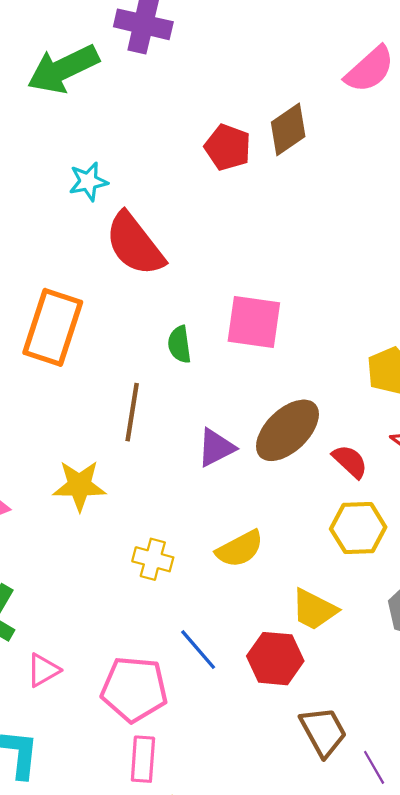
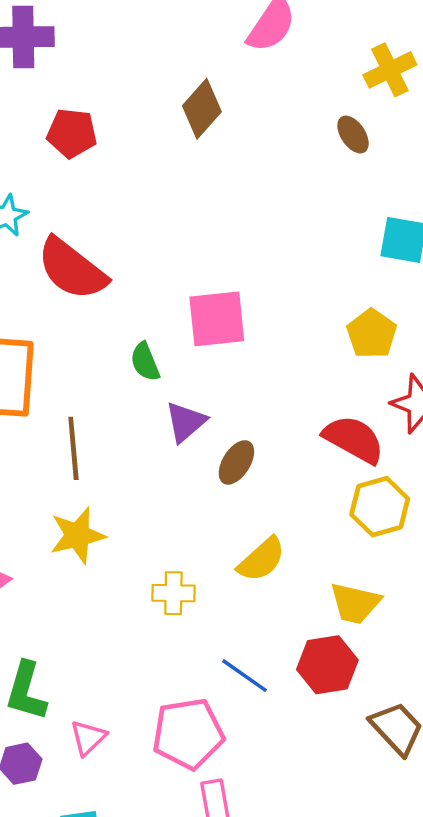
red pentagon: (228, 147) -> (72, 133), moved
brown line: (132, 412) -> (73, 448), moved
brown ellipse: (287, 430) -> (236, 462), moved, size x0.6
purple triangle: (216, 448) -> (186, 422), moved
red semicircle: (350, 461) -> (354, 439), size x1.5

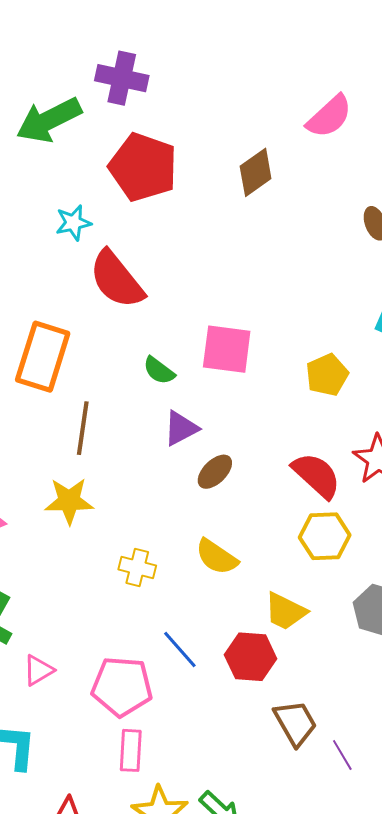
red pentagon: (72, 133) -> (143, 167), size x1.6
yellow pentagon: (372, 334) -> (327, 375), moved
green semicircle: (145, 362) -> (159, 371), turned -44
yellow semicircle: (261, 559) -> (217, 557), turned 63

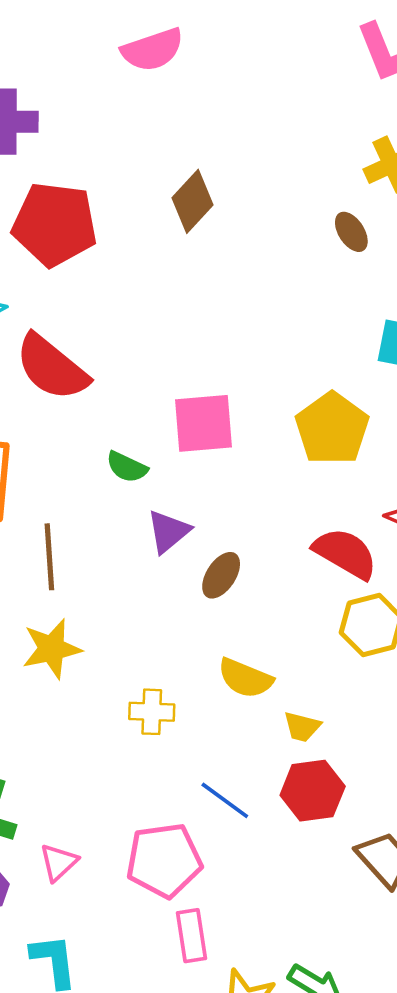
pink semicircle: (329, 116) -> (153, 50), moved, turned 36
yellow pentagon: (327, 375) -> (332, 429), size x1.4
yellow trapezoid: (285, 611) -> (302, 727), moved, size x0.7

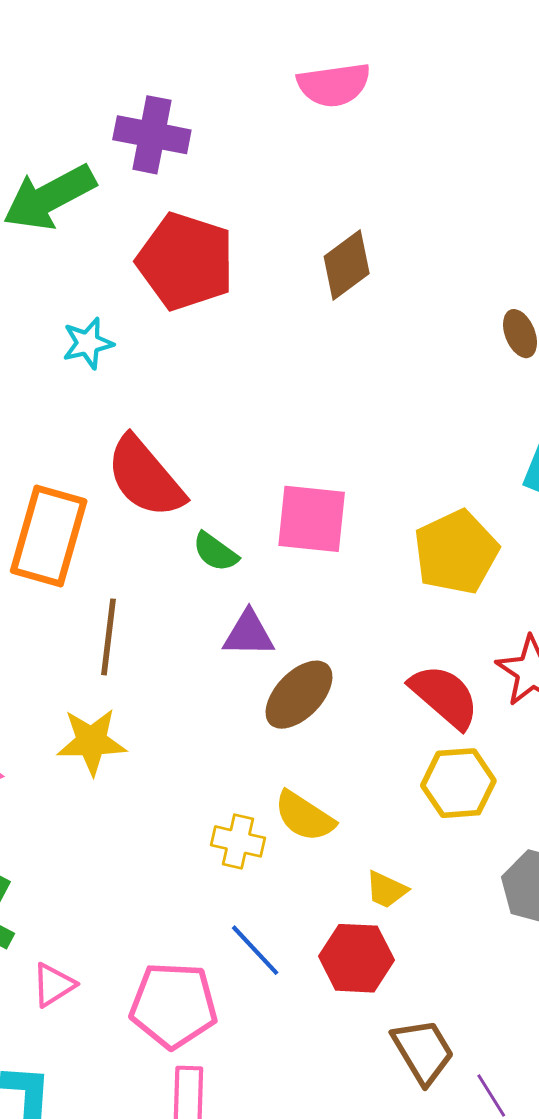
red semicircle: (52, 367) -> (145, 477), moved
purple triangle: (168, 531) -> (249, 634), turned 30
brown ellipse: (221, 575) -> (299, 695), size x1.4
yellow cross: (152, 712) -> (238, 841), moved
yellow trapezoid: (302, 727) -> (386, 890), moved

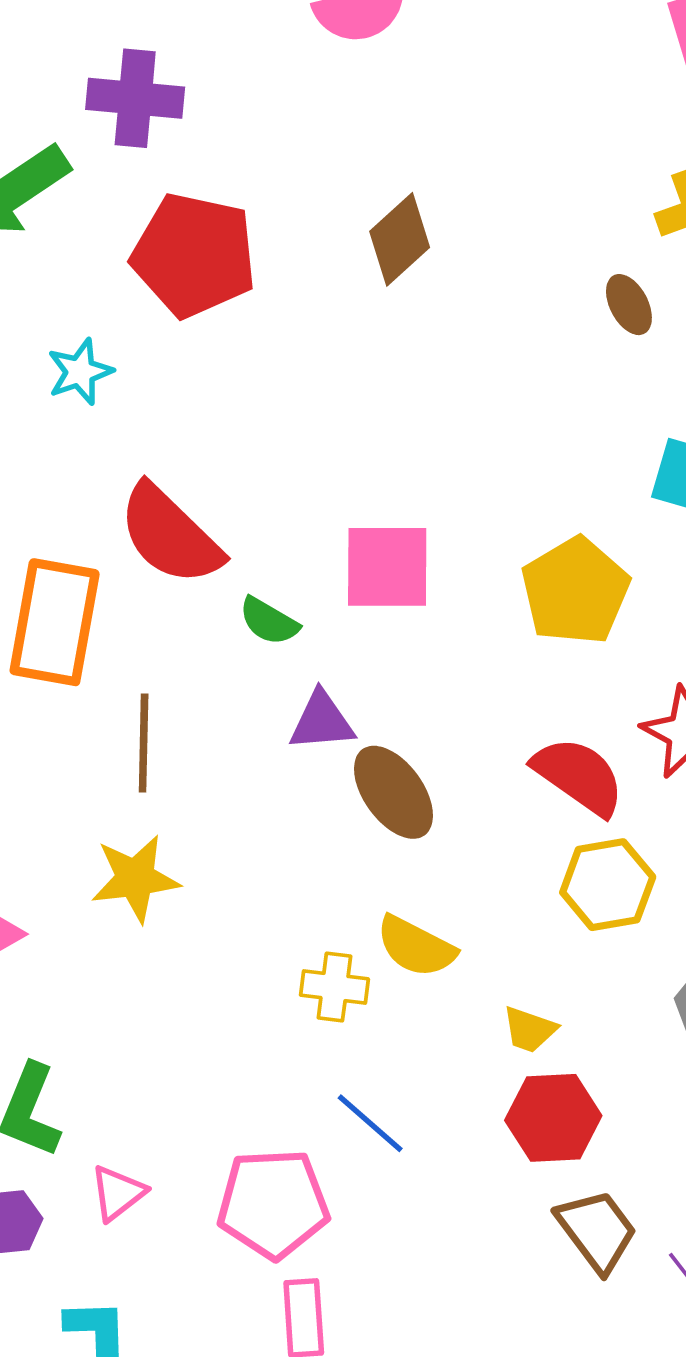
brown ellipse: (299, 695) -> (393, 792), turned -74
red hexagon: (356, 958) -> (553, 1118), moved

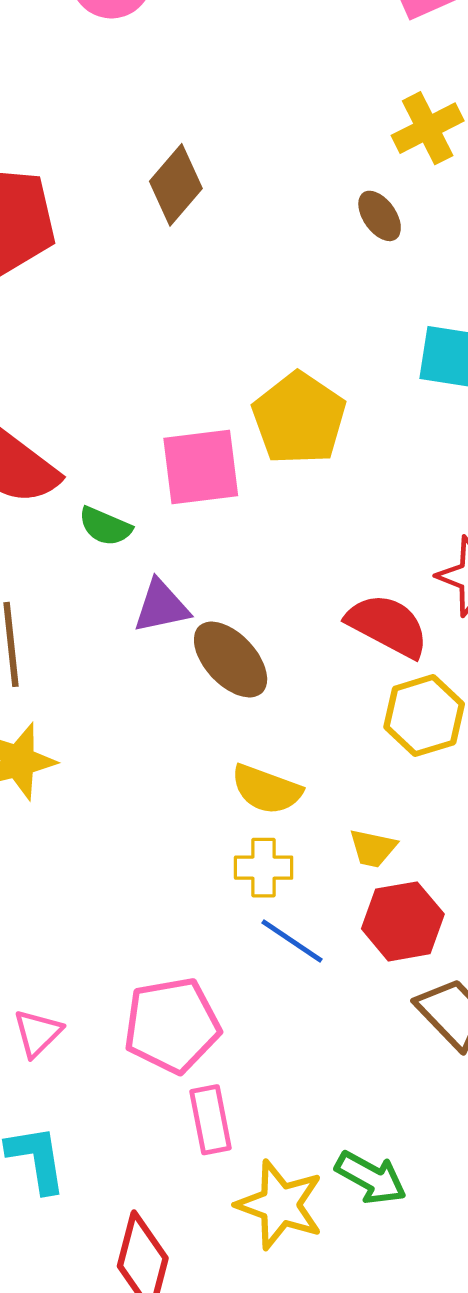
yellow pentagon: (575, 591) -> (299, 418), moved
yellow cross: (334, 987) -> (264, 868), moved
blue line: (370, 1123) -> (292, 941), moved

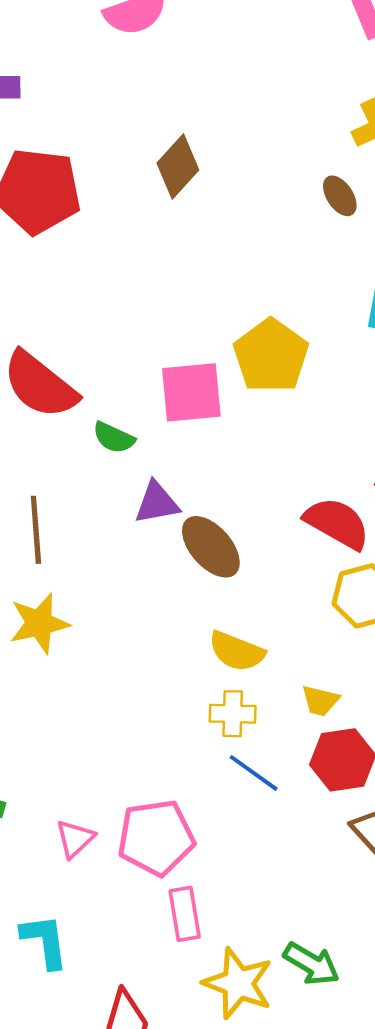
pink triangle: (38, 1033) -> (75, 839), moved

